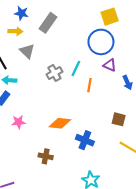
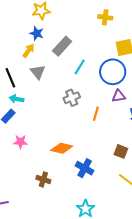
yellow arrow: (15, 31) -> (28, 51), turned -64
purple triangle: (110, 65) -> (119, 96), turned -40
cyan line: (76, 68) -> (80, 67), moved
gray cross: (54, 73) -> (72, 98), moved

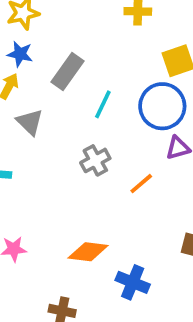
orange line: (96, 114) -> (141, 184), turned 40

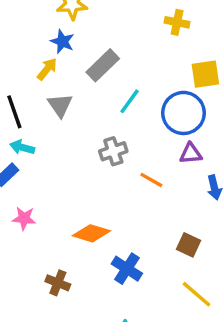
orange line: (141, 184) -> (151, 180), turned 60

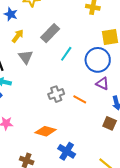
blue star: (62, 42) -> (11, 14), moved
gray cross: (113, 151) -> (56, 94), moved
purple triangle: (191, 154) -> (102, 83), turned 32
brown square: (188, 245) -> (110, 123), moved

